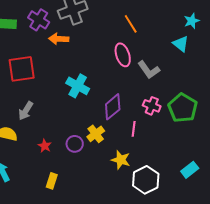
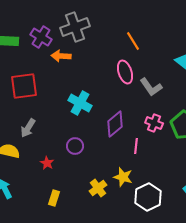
yellow cross: (96, 134) -> (98, 188), moved
purple circle: (75, 144) -> (75, 146), moved

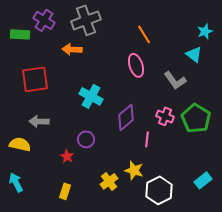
purple cross: (41, 37) -> (44, 20), moved
gray L-shape: (151, 87) -> (175, 80), moved
gray arrow: (28, 128) -> (39, 121), turned 60
red star: (47, 163) -> (67, 156), moved

